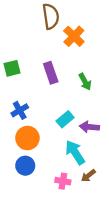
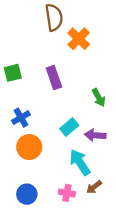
green arrow: (85, 82) -> (99, 98), moved
blue circle: (25, 166) -> (27, 194), moved

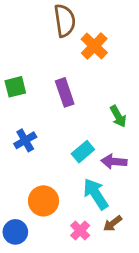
orange circle: (29, 147) -> (44, 201), moved
pink cross: (67, 193) -> (80, 231), turned 35
blue circle: (27, 194) -> (15, 232), moved

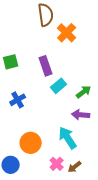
green arrow: (118, 116) -> (84, 92), moved, turned -98
cyan rectangle: (83, 152) -> (59, 86), moved
brown arrow: (113, 223) -> (75, 167), moved

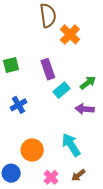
green arrow: (84, 92) -> (88, 83), moved
purple arrow: (81, 115) -> (85, 109), moved
pink cross: (57, 164) -> (51, 177), moved

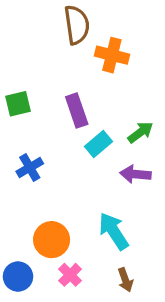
orange cross: (70, 34) -> (112, 55), turned -30
brown arrow: (78, 175) -> (125, 280), turned -72
pink cross: (51, 177) -> (70, 275), moved

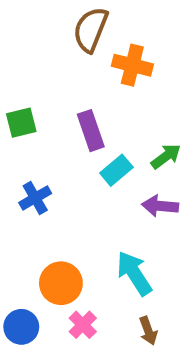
brown semicircle: (77, 25) -> (91, 29), turned -150

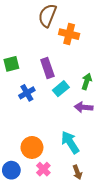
green arrow: (166, 156) -> (87, 81), turned -35
blue cross: (35, 198) -> (27, 93), moved

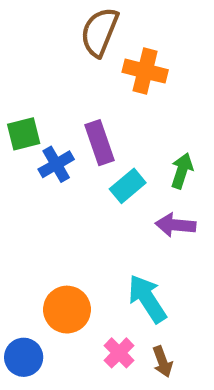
blue cross: (27, 93) -> (56, 164), moved
pink cross: (43, 169) -> (119, 353), moved

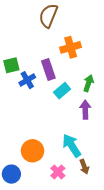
orange cross: (145, 71) -> (71, 47), moved, turned -30
purple arrow: (175, 225) -> (85, 110), turned 84
brown arrow: (162, 362) -> (84, 167), moved

